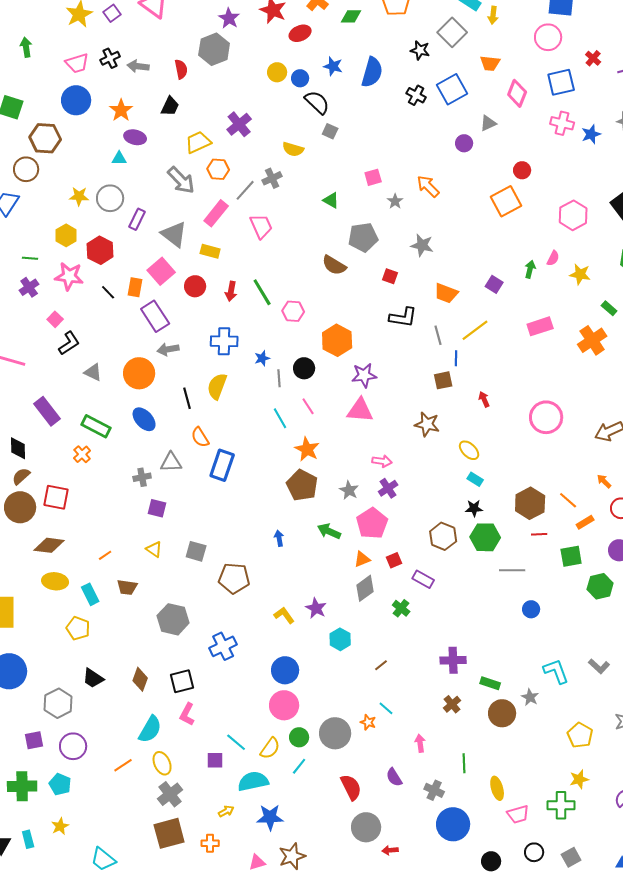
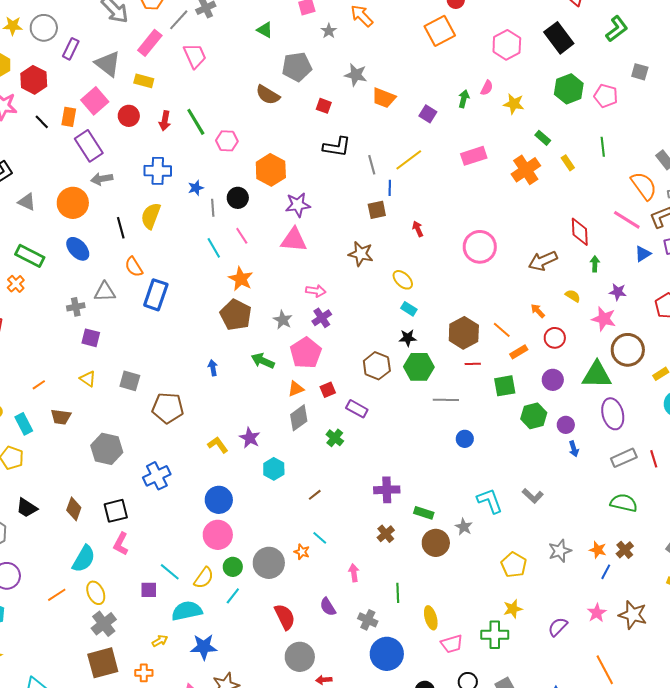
orange trapezoid: (446, 293) -> (384, 98), moved

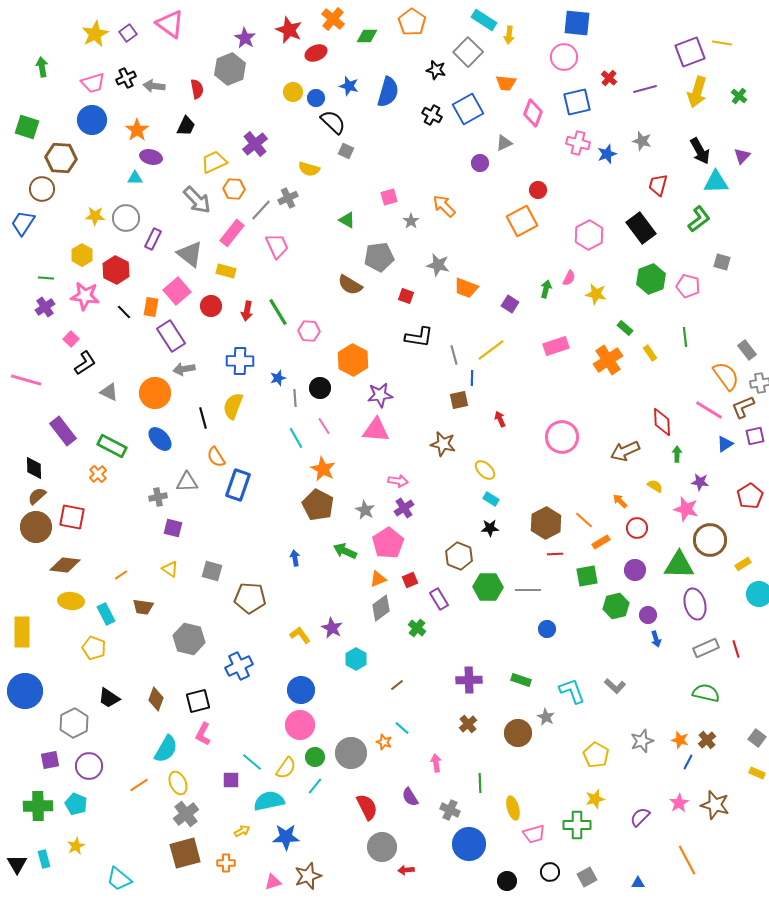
green hexagon: (419, 367) -> (488, 587), moved
purple rectangle: (357, 409) -> (439, 599), turned 30
green rectangle: (424, 513) -> (521, 680), moved

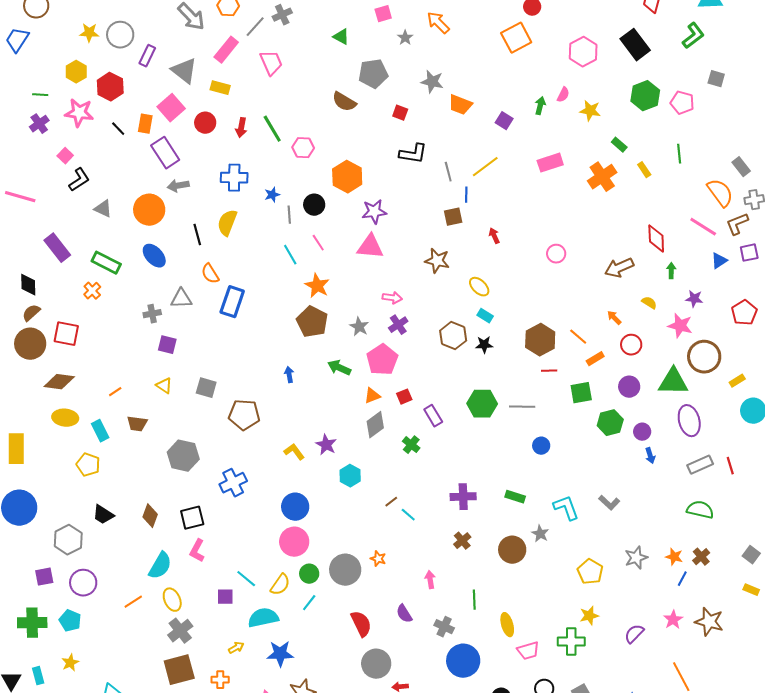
pink circle: (562, 437) -> (556, 254), size x0.6
brown hexagon: (459, 556) -> (453, 336), moved
cyan line: (402, 728) -> (408, 515), moved

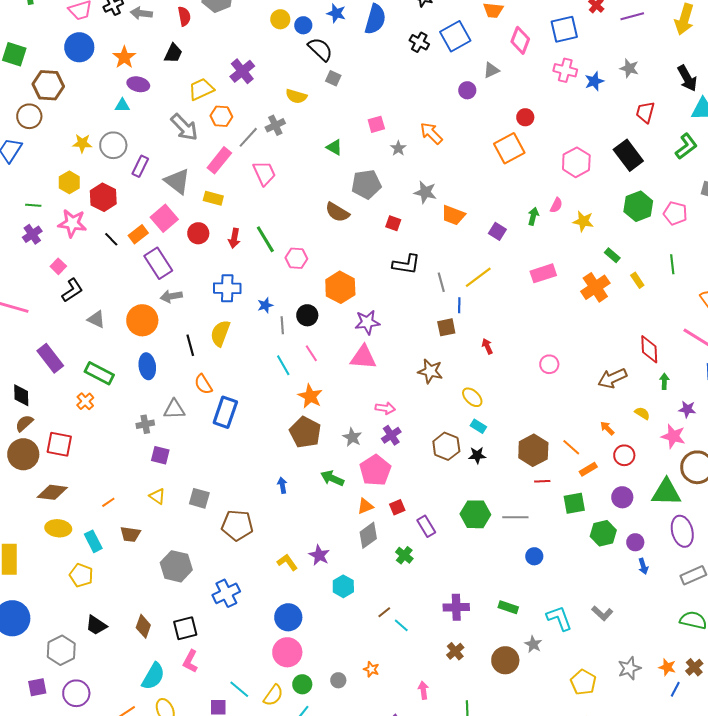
orange rectangle: (145, 124) -> (138, 234), turned 42
blue ellipse: (154, 256) -> (147, 366), turned 35
gray circle: (345, 570) -> (338, 680), size x0.5

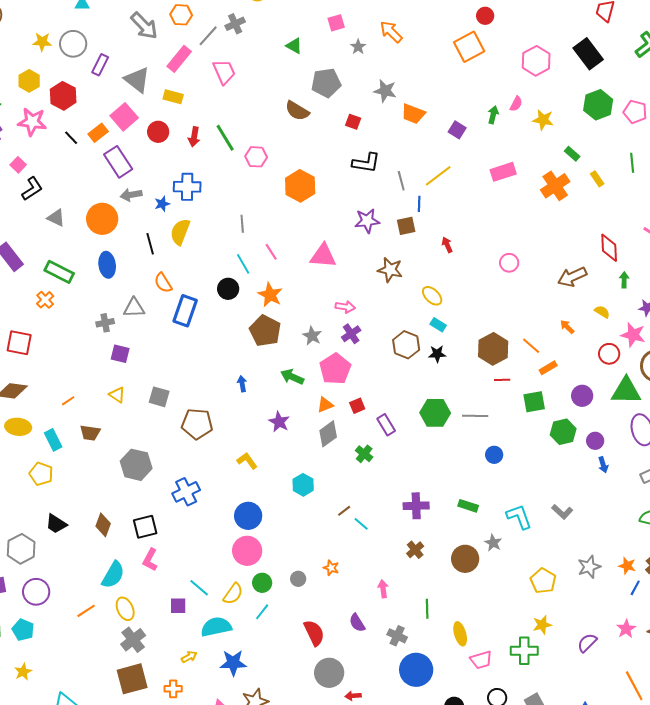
blue star: (265, 305) -> (162, 204), moved
black circle: (307, 315) -> (228, 289), moved
purple star: (367, 322) -> (367, 221), moved
red circle: (624, 455) -> (609, 354), moved
purple star: (319, 555) -> (279, 422), moved

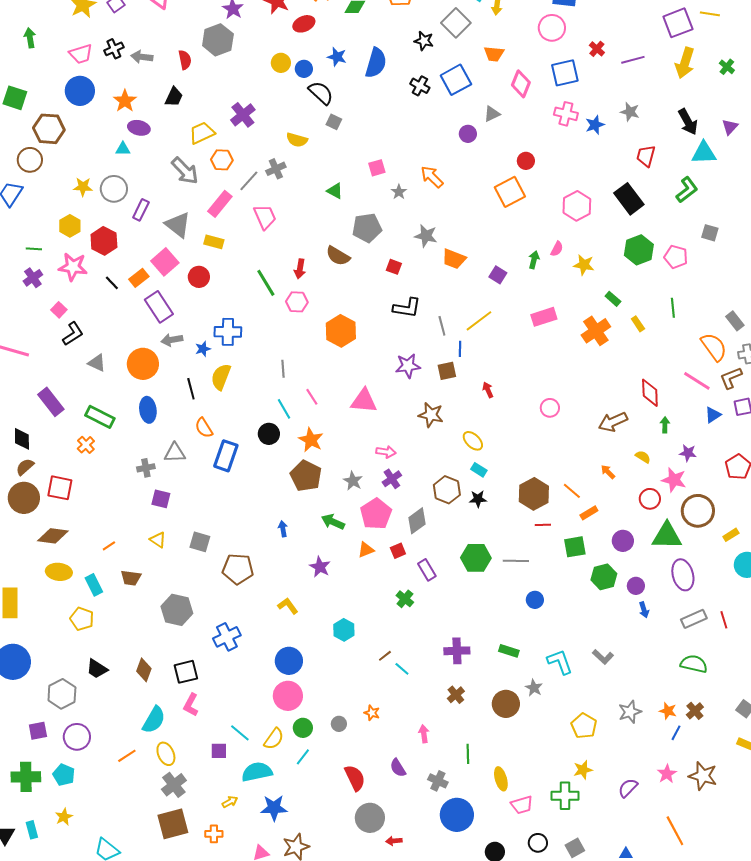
red arrow: (194, 137) -> (300, 269), moved
gray diamond: (328, 434) -> (417, 521), moved

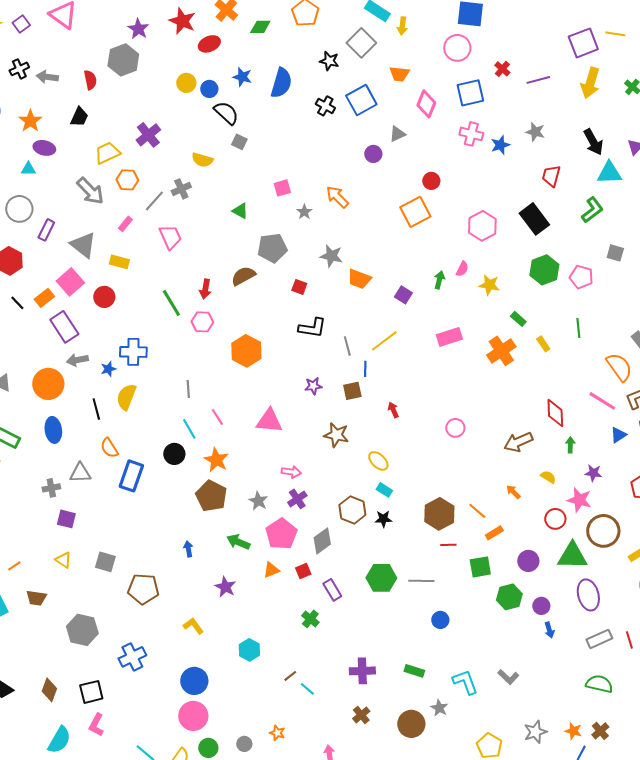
pink rectangle: (220, 204) -> (125, 224), size x0.6
brown semicircle: (338, 256) -> (243, 276), turned 120
purple star: (408, 366) -> (313, 386), size x0.7

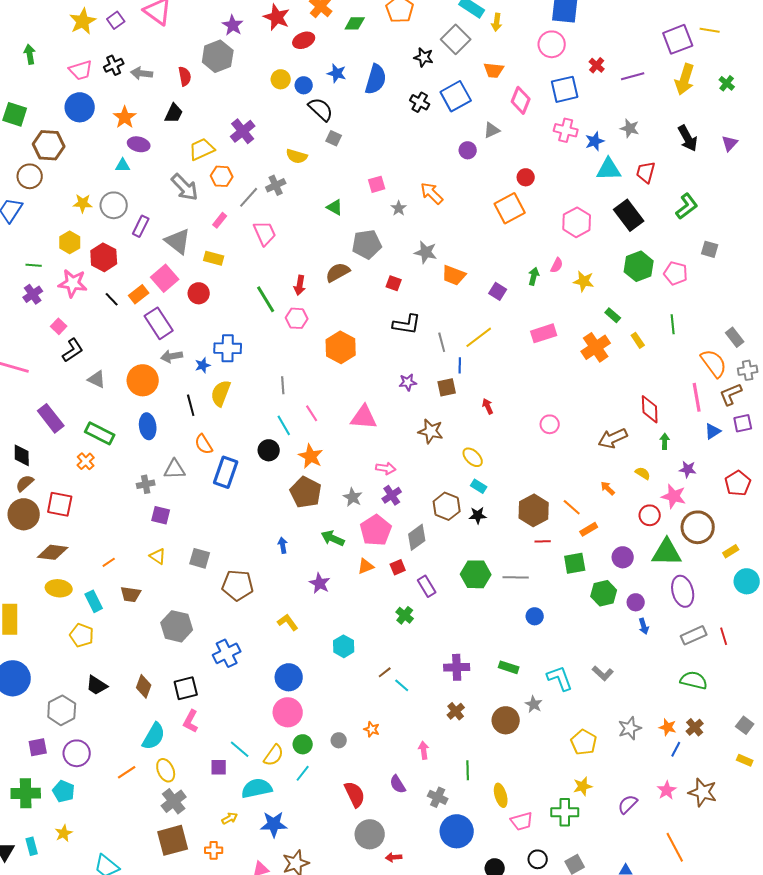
cyan triangle: (609, 173) -> (609, 169), moved
pink line: (602, 401) -> (697, 397), turned 48

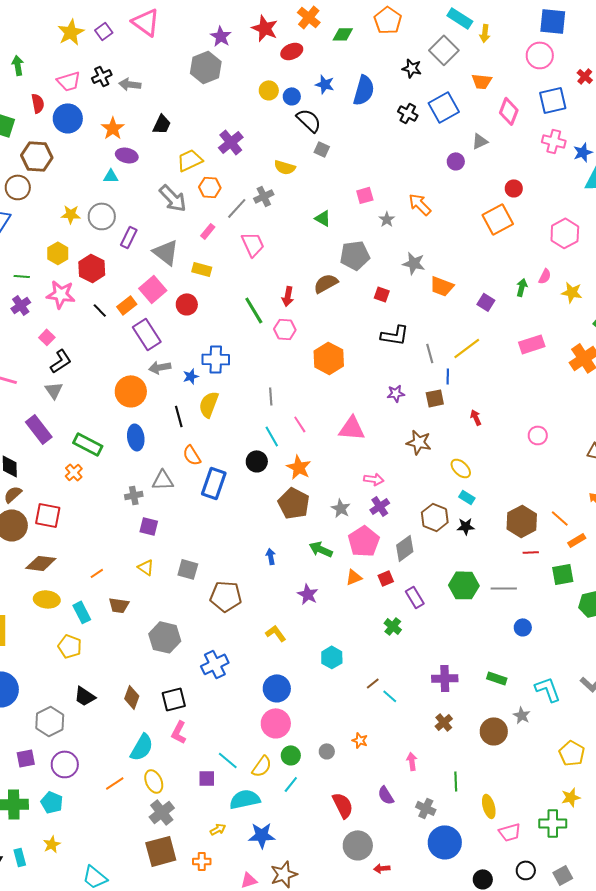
red semicircle: (185, 76) -> (38, 103), moved
gray triangle: (97, 379) -> (54, 390), moved, turned 30

